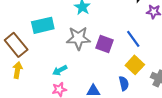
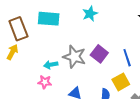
gray star: (78, 38) -> (74, 57), moved

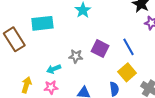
yellow arrow: (12, 52) -> (26, 85), moved
gray star: (74, 57) -> (76, 56), size x0.6

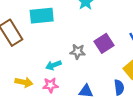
purple square: (100, 49) -> (104, 43), turned 30
yellow arrow: (26, 85) -> (24, 82), turned 84

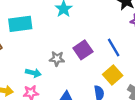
cyan arrow: (53, 65) -> (33, 73), turned -144

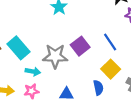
cyan rectangle: (20, 24) -> (18, 48), moved, turned 60
gray star: (57, 59) -> (55, 56), size x1.6

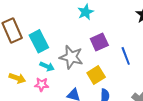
purple square: (80, 46) -> (99, 42), moved
yellow square: (111, 69) -> (96, 75), moved

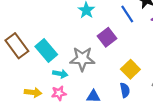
blue line: (126, 56) -> (127, 14), moved
yellow square: (96, 75) -> (130, 69), moved

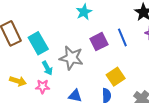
blue line: (127, 14) -> (122, 37), moved
cyan arrow: (60, 74) -> (47, 68), turned 40

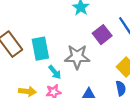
cyan rectangle: (38, 43) -> (40, 49), turned 30

